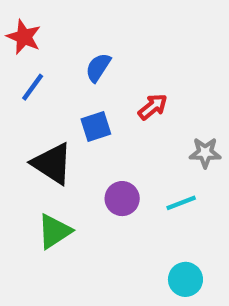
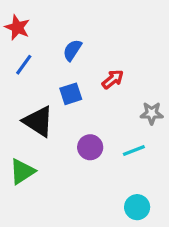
green triangle: (54, 231) -> (22, 172), moved

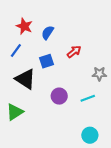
red star: (17, 27) -> (24, 26), moved
blue line: (24, 65) -> (16, 51), moved

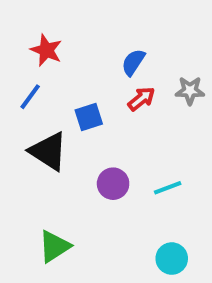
blue semicircle: (48, 33) -> (133, 62), moved
gray star: (99, 74) -> (190, 91), moved
green triangle: (15, 112) -> (54, 246), moved

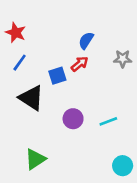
red star: (46, 50) -> (16, 33), moved
red arrow: (141, 99) -> (80, 64), moved
cyan circle: (172, 259) -> (123, 166), moved

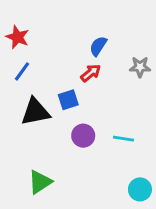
blue square: (57, 76) -> (68, 100), moved
black triangle: (31, 98) -> (35, 112), turned -44
cyan line: (108, 121) -> (124, 139), turned 30

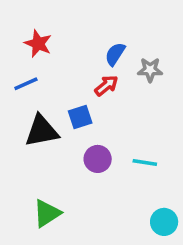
red star: (17, 37) -> (38, 44), moved
gray star: (140, 67) -> (150, 70), moved
blue line: (22, 71) -> (26, 84), turned 30

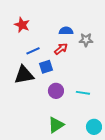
blue semicircle: (115, 54) -> (66, 31), turned 56
blue line: (26, 84) -> (33, 51), moved
green triangle: (47, 213) -> (56, 125), moved

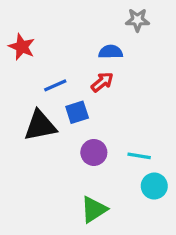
red star: (22, 25) -> (22, 47), moved
gray star: (86, 40) -> (137, 20), moved
cyan circle: (94, 127) -> (154, 186), moved

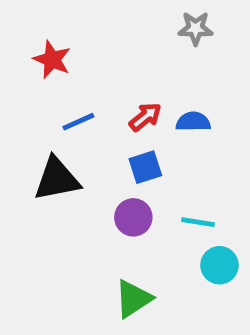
red star: (22, 47) -> (52, 60), moved
blue semicircle: (111, 52) -> (193, 122), moved
blue square: (77, 112) -> (145, 167), moved

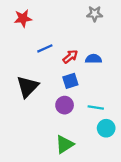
red star: (52, 60) -> (23, 18), moved, turned -30
blue line: (78, 122) -> (45, 48), moved
black triangle: (57, 179) -> (28, 87), turned -35

